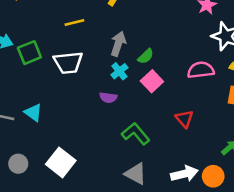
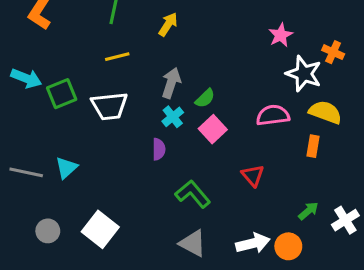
purple semicircle: (108, 97) -> (159, 149), turned -98
cyan triangle: (33, 112) -> (66, 168), turned 42

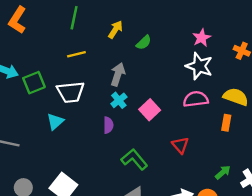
white star: (304, 74) -> (199, 66), moved
green semicircle: (205, 98) -> (144, 42), moved
cyan triangle: (66, 168) -> (55, 122), moved

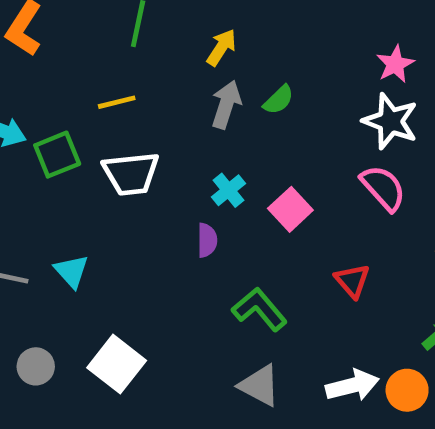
green semicircle: (144, 42) -> (279, 100), moved
yellow line: (76, 54) -> (117, 102), moved
gray arrow: (118, 74) -> (226, 105), moved
pink semicircle: (196, 99) -> (383, 188), turned 55
cyan triangle: (55, 122) -> (71, 271), moved, turned -30

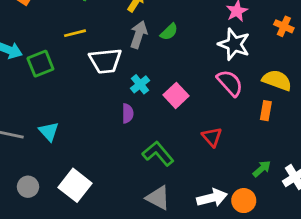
white trapezoid: (131, 174) -> (105, 61), moved

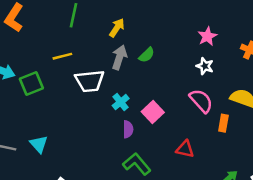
white star: (234, 44) -> (205, 66), size x0.6
orange rectangle: (266, 111) -> (223, 123), moved
purple semicircle: (128, 113) -> (128, 129), moved
red triangle: (212, 137) -> (185, 149), turned -36

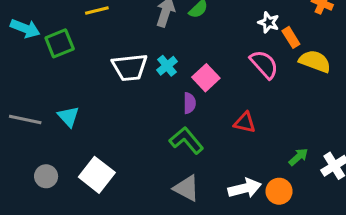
white trapezoid: (90, 81) -> (130, 67), moved
orange rectangle: (223, 123) -> (291, 37), moved, turned -42
purple semicircle: (128, 129) -> (189, 103), moved

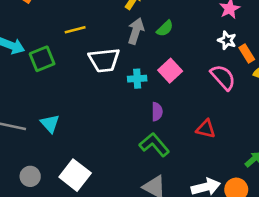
cyan cross: (167, 66) -> (137, 79), turned 36
white trapezoid: (130, 67) -> (104, 60), moved
pink square: (206, 78) -> (170, 71), moved

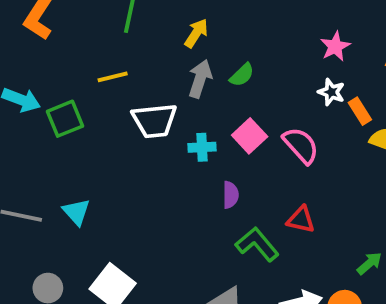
pink semicircle: (223, 77) -> (301, 145), moved
green L-shape: (154, 145) -> (257, 244), moved

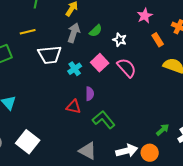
white star: (331, 92) -> (120, 40), moved
orange rectangle: (360, 111) -> (158, 40), moved
cyan cross: (202, 147) -> (75, 69), turned -32
red triangle: (301, 220) -> (74, 107), moved

